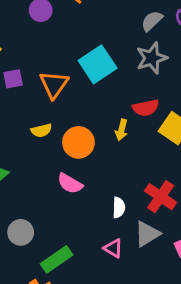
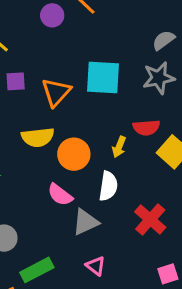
cyan square: (98, 64) -> (103, 77), turned 30
yellow semicircle: (41, 130) -> (38, 137), size x1.5
white semicircle: (119, 207) -> (108, 186), moved, size x1.4
gray triangle: (147, 234) -> (85, 222), moved

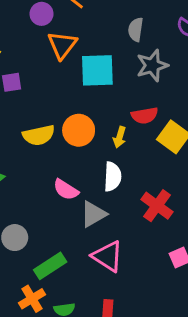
gray semicircle: (164, 40) -> (136, 30), moved, turned -40
orange triangle: (56, 92) -> (62, 45), moved
orange circle: (74, 154) -> (79, 130), moved
pink triangle: (96, 266) -> (108, 256), size x1.6

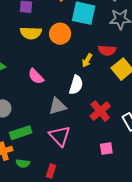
orange circle: (79, 130) -> (60, 34), moved
yellow semicircle: (39, 135) -> (31, 33), moved
pink semicircle: (66, 190) -> (36, 76), moved

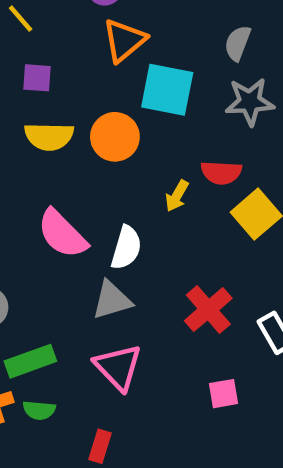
pink semicircle: (36, 76) -> (62, 234), size x1.4
white semicircle: (76, 85) -> (126, 248), moved
green semicircle: (23, 163) -> (39, 410), moved

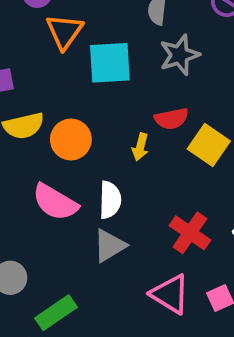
orange circle: (115, 137) -> (71, 139), moved
pink triangle: (118, 367) -> (170, 294), moved

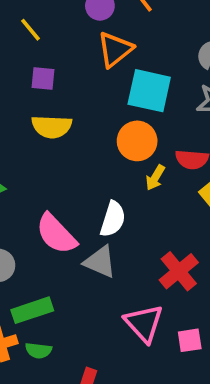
orange circle: (71, 139) -> (137, 141), moved
pink semicircle: (55, 202) -> (56, 234), moved
gray triangle: (109, 246) -> (100, 262), turned 39

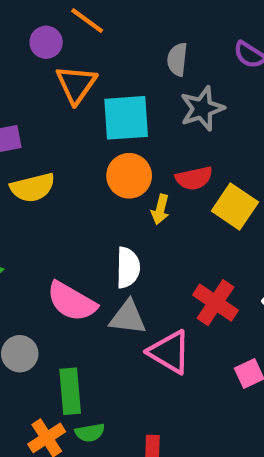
green rectangle: (32, 310) -> (70, 391), turned -60
pink triangle: (144, 323) -> (169, 352), moved

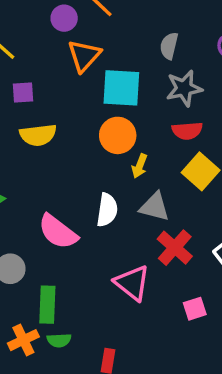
red semicircle: (194, 178) -> (187, 131), moved
gray triangle: (128, 318) -> (155, 207), moved

